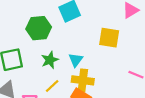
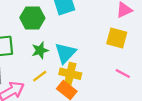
yellow square: (109, 38) -> (117, 38), moved
cyan triangle: (76, 60) -> (65, 53), size x1.5

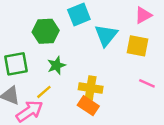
cyan triangle: (65, 53) -> (106, 35), moved
yellow line: (40, 76) -> (44, 92), moved

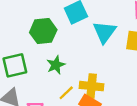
yellow line: (44, 92) -> (66, 93), moved

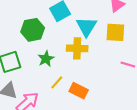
yellow cross: (92, 86) -> (77, 48), moved

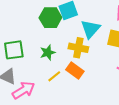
green hexagon: (33, 30) -> (50, 18), moved
orange rectangle: (79, 91) -> (75, 71), moved

